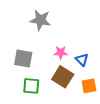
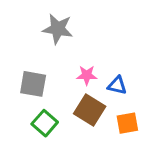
blue triangle: (82, 60) -> (117, 85), turned -32
green square: (31, 86) -> (45, 123), turned 36

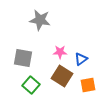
blue triangle: (117, 85) -> (81, 59), turned -48

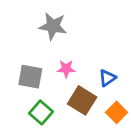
pink star: (60, 52) -> (66, 69), moved
orange square: (88, 85) -> (117, 112), turned -35

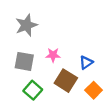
gray star: (53, 26) -> (26, 25), moved, turned -30

